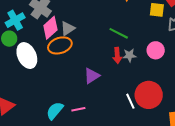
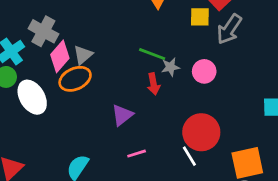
gray star: (129, 55) -> (170, 67), moved
white line: (130, 101) -> (189, 156), moved
pink line: (78, 109) -> (137, 154), moved

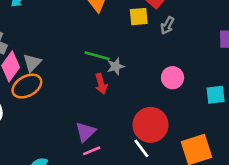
gray arrow: (229, 29) -> (167, 25), size x0.6
pink circle: (204, 71) -> (173, 78), moved
purple triangle: (122, 115) -> (85, 132), moved

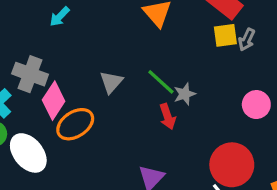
yellow square: (139, 17) -> (225, 35), moved
green line: (97, 56) -> (161, 82), turned 30
gray triangle: (32, 63) -> (111, 82), moved

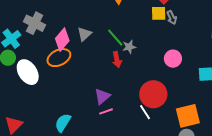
gray arrow: (247, 40) -> (172, 18), turned -56
pink diamond: (54, 101) -> (62, 40), moved

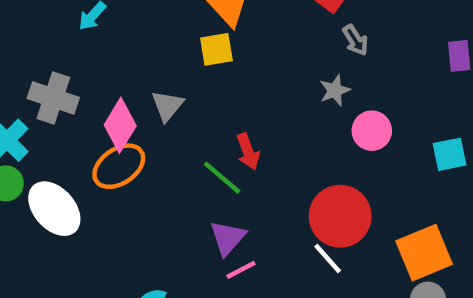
yellow square: (159, 13) -> (216, 49), moved
green line: (115, 38) -> (222, 178), moved
gray star: (129, 47) -> (335, 90), moved

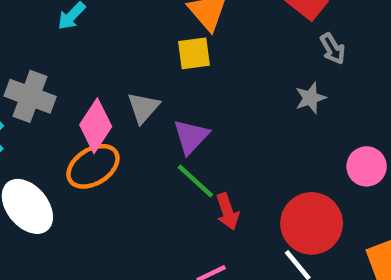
pink circle: (372, 131) -> (367, 166), moved
red arrow: (248, 151) -> (227, 211), moved
purple triangle: (228, 238) -> (191, 137), moved

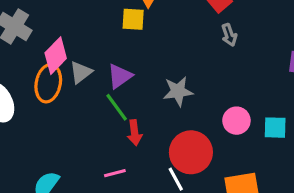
gray star: (310, 98) -> (178, 91), moved, size x1.4
gray triangle: (143, 108) -> (81, 72), moved
orange ellipse: (93, 166) -> (48, 83), turned -57

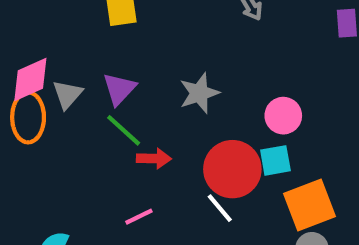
pink diamond: (56, 56) -> (30, 79), turned 33
cyan square: (275, 128) -> (275, 160), moved
red arrow: (135, 133) -> (154, 159), turned -70

